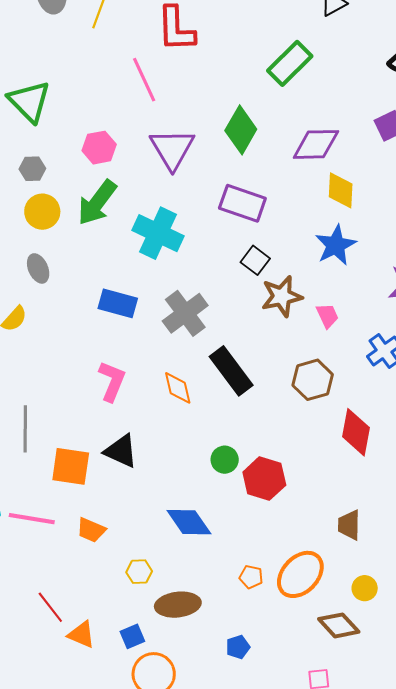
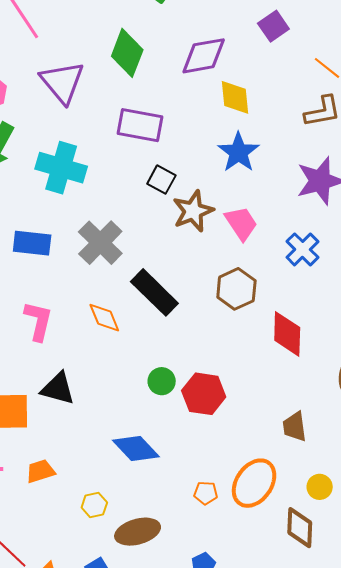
pink trapezoid: (327, 316) -> (241, 223), size x1.4
orange trapezoid: (91, 530) -> (40, 471), turned 148
brown diamond: (339, 625) -> (300, 528), turned 54

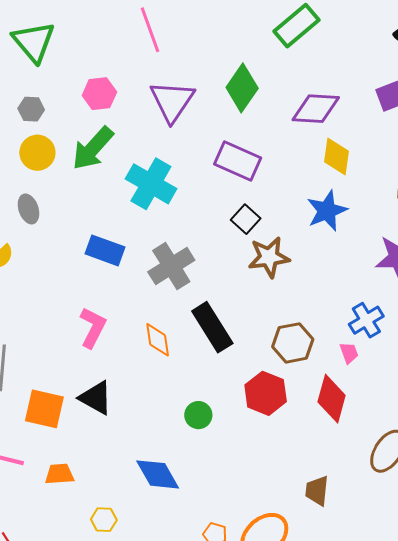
pink trapezoid: (241, 223) -> (349, 353), moved, size x0.6
red hexagon: (204, 394) -> (266, 393), moved

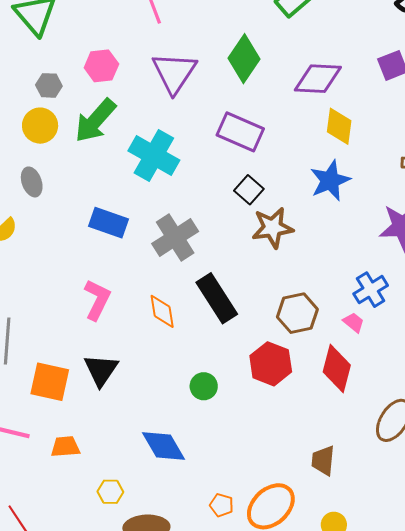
gray hexagon: (31, 109) -> (49, 85), moved
pink trapezoid: (349, 353) -> (354, 322), turned -30
black triangle: (96, 398) -> (101, 370), turned 36

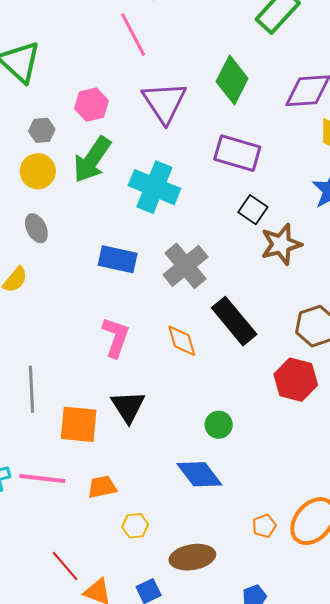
green circle: (204, 386) -> (219, 425), moved
yellow hexagon: (110, 492) -> (135, 526), moved
orange pentagon: (222, 505) -> (264, 526), turned -30

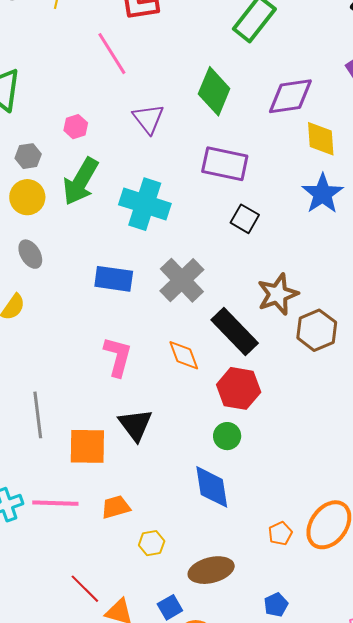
purple triangle: (164, 102) -> (148, 119), size x0.7
pink hexagon: (91, 105) -> (76, 127), size x0.7
brown star: (281, 244) -> (278, 294), moved
red hexagon: (296, 380) -> (239, 388), moved
blue diamond: (199, 474) -> (212, 487), turned 33

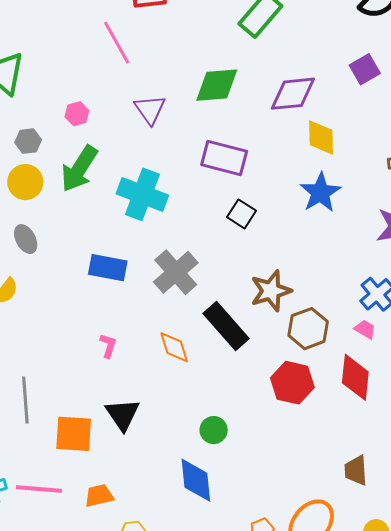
green diamond: (214, 91) -> (217, 85), turned 60
pink L-shape: (118, 357) -> (108, 346), size x0.6
red hexagon: (239, 388) -> (292, 383), moved

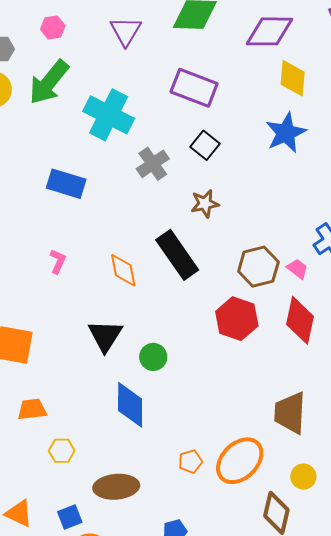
gray cross: (176, 272) -> (153, 164), moved, size x0.7
brown star: (271, 291) -> (205, 204), moved, size x0.7
pink trapezoid: (365, 329) -> (297, 269), moved
black triangle: (123, 415) -> (105, 336), moved
brown trapezoid: (356, 470) -> (290, 413), size x1.4

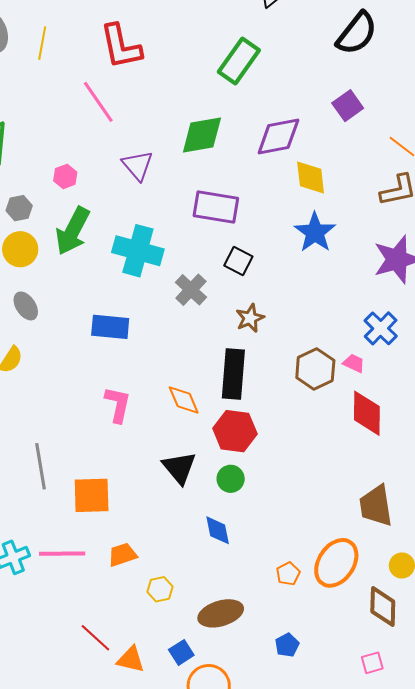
black rectangle: (177, 255) -> (233, 374), turned 51
pink L-shape: (58, 261) -> (118, 404), size x1.5
red hexagon: (237, 319) -> (235, 431), moved
blue diamond: (130, 405) -> (218, 530), size x0.7

